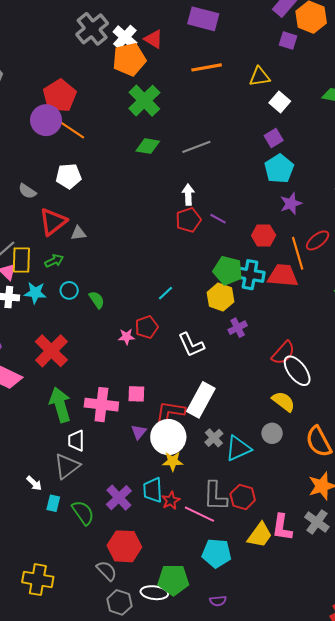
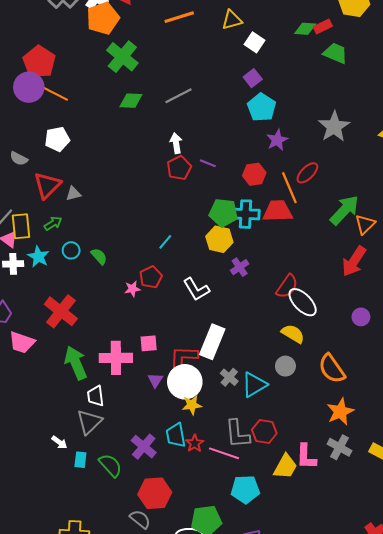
cyan star: (35, 293) -> (38, 257), turned 30

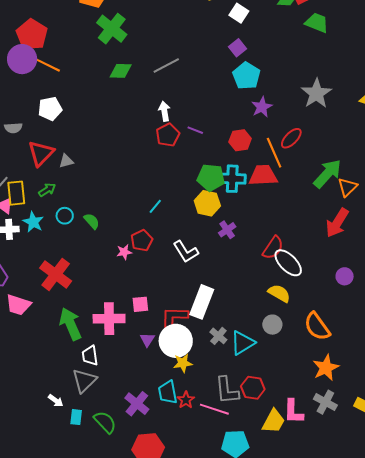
gray semicircle: (19, 159) -> (13, 128), turned -30

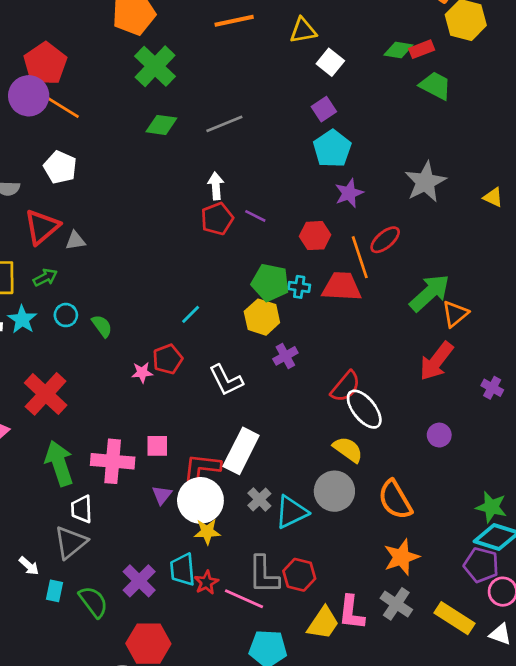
white pentagon: (50, 109) -> (60, 167), turned 30
cyan cross: (232, 179) -> (299, 287), size x0.6
gray circle: (272, 325) -> (334, 491), size x1.5

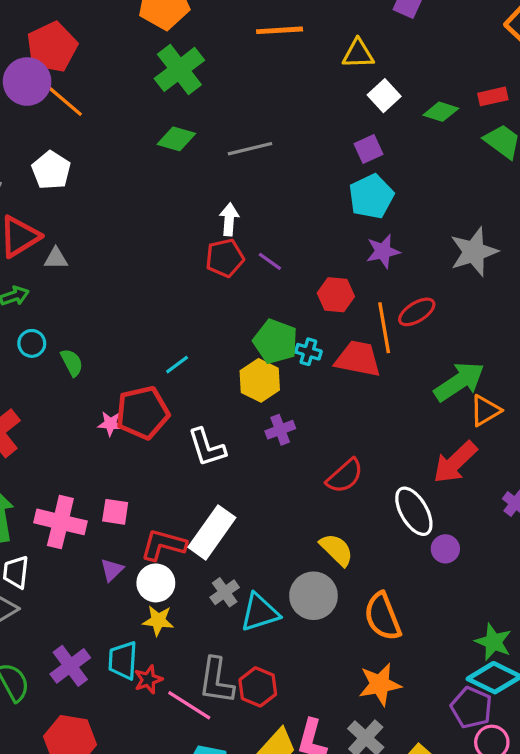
green diamond: (398, 50) -> (441, 112), moved
red pentagon: (168, 359) -> (142, 413), size x1.5
white ellipse: (364, 409) -> (414, 511), moved
white circle: (200, 500) -> (156, 583), size x0.7

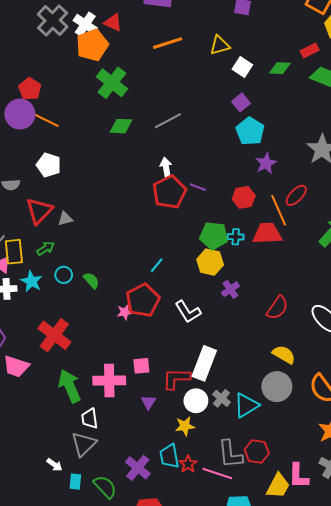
red pentagon: (52, 47) -> (30, 89), size x0.7
red pentagon: (225, 258) -> (169, 192), size x1.4
white circle: (156, 583) -> (196, 401), moved

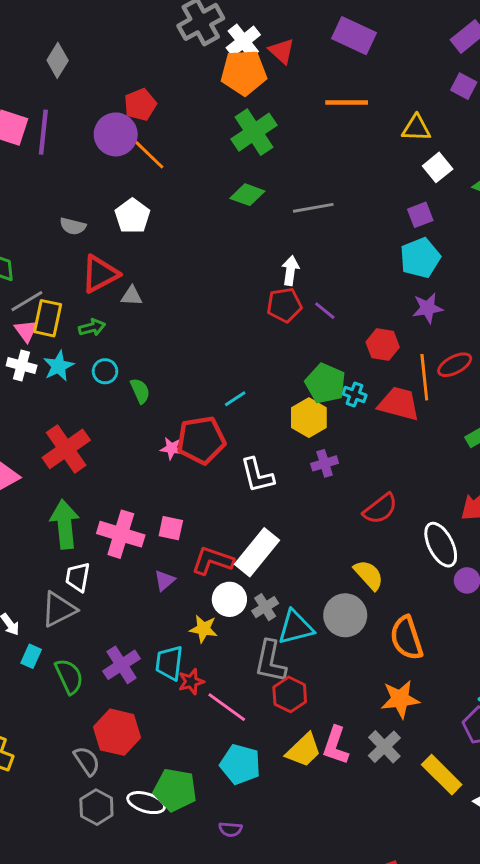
red pentagon: (169, 192) -> (284, 305), size x0.7
gray L-shape: (230, 454) -> (270, 661), moved

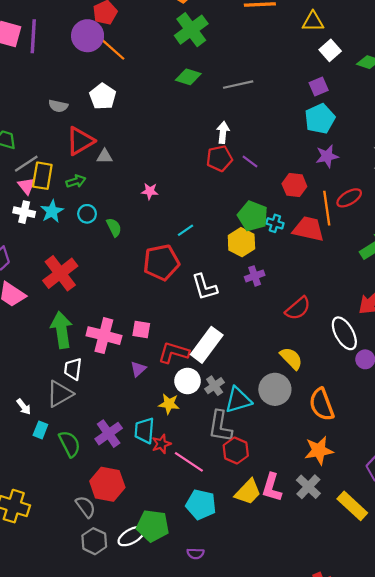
pink star: (172, 448) -> (150, 191), moved
white ellipse: (146, 803) -> (131, 536), turned -44

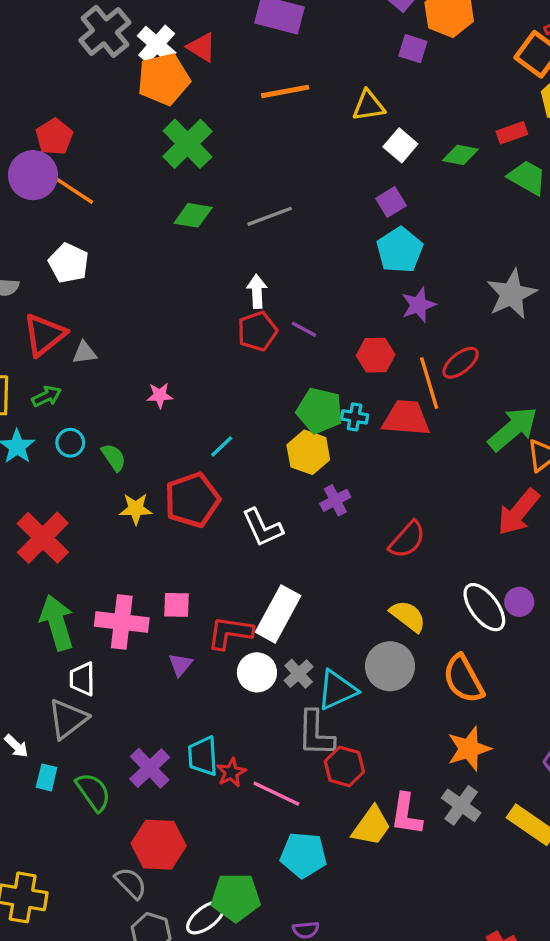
white ellipse: (344, 333) -> (484, 607), moved
yellow star: (169, 404) -> (136, 509), moved

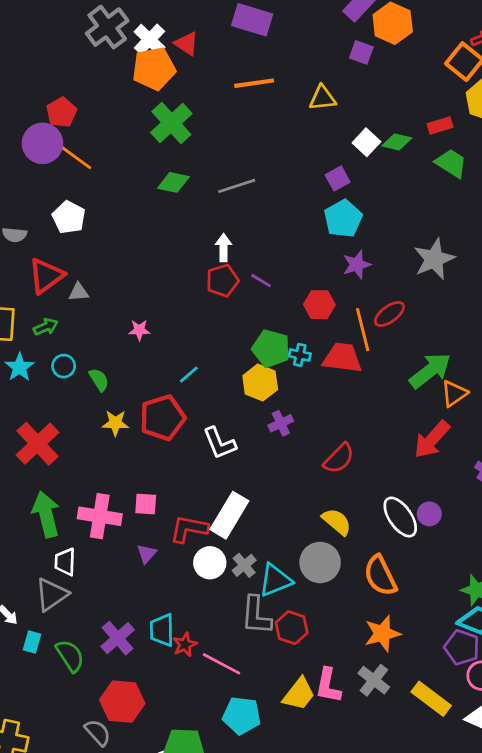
white square: (400, 145) -> (366, 142), moved
red hexagon: (344, 766) -> (292, 628), moved

